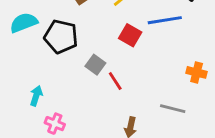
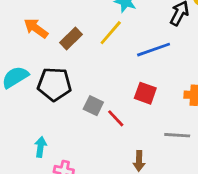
red square: (130, 35) -> (145, 93), moved

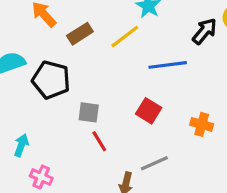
gray square: (93, 106) -> (89, 112), turned -30
red line: (116, 118) -> (99, 141), moved
gray line: (177, 135) -> (154, 163), moved, turned -40

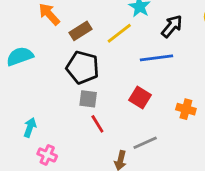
black arrow: (205, 31) -> (172, 26), moved
black pentagon: (51, 80) -> (83, 67), moved

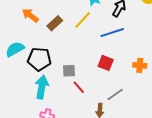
black pentagon: (83, 67) -> (39, 59), moved
cyan arrow: (30, 127) -> (42, 87), moved, size x1.6

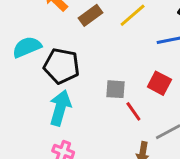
gray square: (69, 71) -> (115, 89), moved
red line: (79, 87) -> (133, 111), moved

